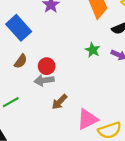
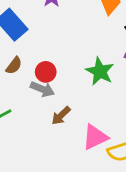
green star: (93, 50) -> (100, 71), moved, size x1.5
gray arrow: (44, 80) -> (42, 89), turned -150

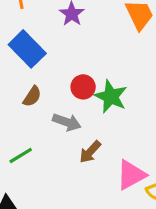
green star: (100, 71) -> (111, 97), moved
red circle: (46, 72) -> (83, 87), moved

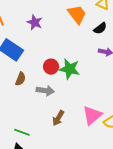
brown arrow: (90, 152) -> (58, 118), moved
green line: (21, 155) -> (22, 132), moved, turned 63

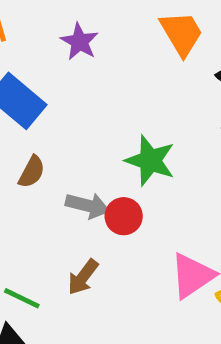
red circle: (51, 67) -> (124, 216), moved
brown arrow: (58, 118) -> (83, 277), moved

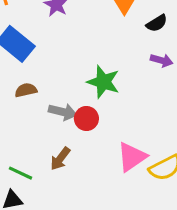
brown semicircle: (32, 172) -> (26, 90), turned -130

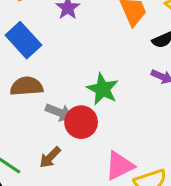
brown semicircle: (26, 90) -> (27, 86), size x1.5
red circle: (86, 118) -> (81, 122), size x1.4

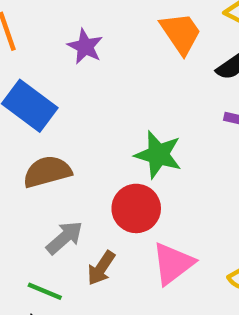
gray arrow: (59, 112) -> (65, 238), moved, turned -52
pink triangle: (120, 166) -> (173, 264), moved

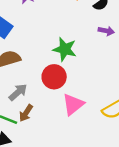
brown arrow: (101, 268) -> (26, 113), moved

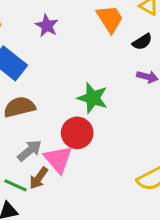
pink triangle: (73, 104) -> (58, 159), moved, turned -35

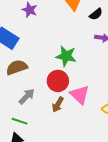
pink triangle: (58, 159) -> (80, 95), moved
brown arrow: (39, 178) -> (58, 105), moved

